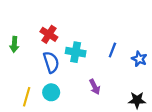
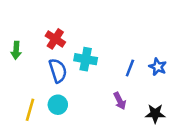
blue line: (112, 50) -> (130, 68), moved
purple arrow: (95, 87) -> (120, 101), moved

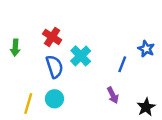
cyan cross: (86, 59) -> (81, 56), turned 36
blue star: (158, 67) -> (146, 49), moved
black star: (155, 114) -> (146, 107), turned -30

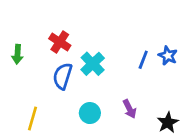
blue line: (122, 64) -> (143, 60), moved
blue semicircle: (54, 67) -> (63, 76), turned -145
cyan circle: (54, 99) -> (90, 113), moved

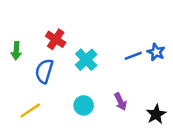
blue line: (143, 60) -> (133, 56), turned 48
blue semicircle: (63, 76) -> (44, 71), moved
yellow line: (32, 118) -> (30, 111), turned 40

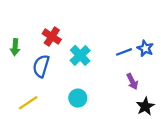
purple arrow: (120, 102) -> (132, 81), moved

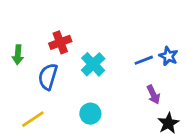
red cross: (52, 37) -> (60, 42), turned 36

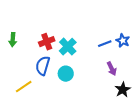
red cross: (60, 42) -> (47, 42), moved
blue semicircle: (48, 77) -> (43, 66), moved
cyan circle: (90, 114) -> (66, 74), moved

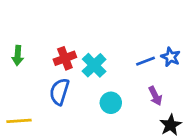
cyan circle: (66, 74) -> (111, 103), moved
yellow line: (24, 87) -> (19, 121), moved, turned 30

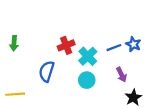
red cross: (65, 58) -> (66, 45), moved
cyan cross: (94, 65) -> (88, 56), moved

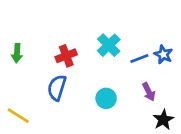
red cross: (66, 45) -> (66, 56), moved
cyan cross: (88, 56) -> (109, 45), moved
yellow line: (15, 94) -> (18, 116), turned 36

